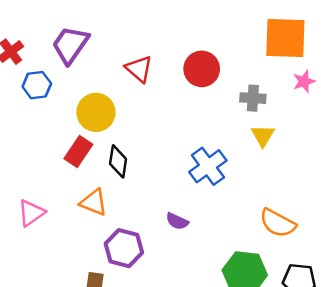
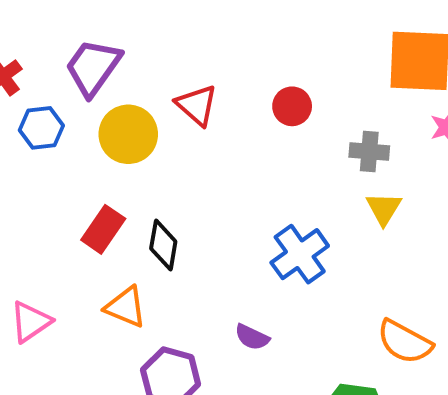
red circle: (202, 69) -> (292, 106), size x0.7
yellow circle: (96, 112) -> (128, 134), moved

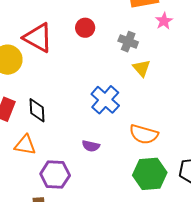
red triangle: (197, 105) -> (38, 38), size x1.4
gray cross: (369, 152) -> (128, 42), turned 30
orange semicircle: (405, 342) -> (144, 134), moved

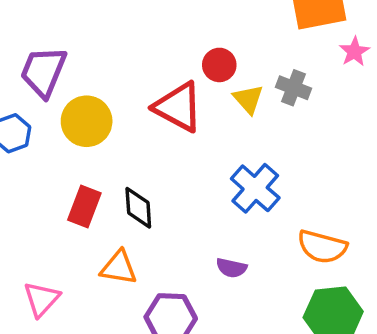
red triangle: (38, 38) -> (178, 107), moved
yellow triangle: (142, 68) -> (248, 99), moved

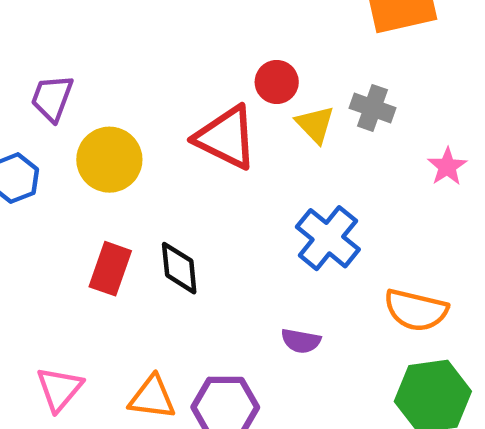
pink star: (354, 52) -> (447, 167), moved
purple trapezoid: (43, 72) -> (52, 98), size x0.7
orange triangle: (119, 268) -> (152, 397), moved

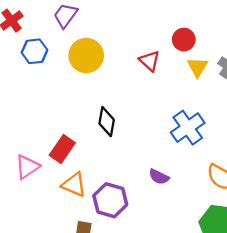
red triangle: (226, 137) -> (150, 61), size x0.6
red rectangle: (110, 269) -> (62, 149), moved

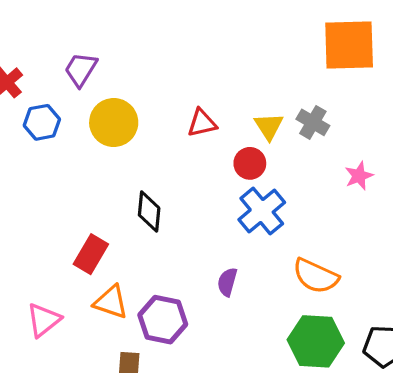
red circle: (184, 40) -> (250, 163), moved
red triangle: (150, 61) -> (202, 123), turned -50
pink triangle: (27, 167) -> (44, 320), moved
purple semicircle: (159, 177) -> (227, 282), turned 84

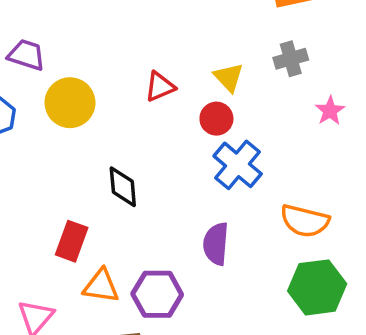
purple trapezoid: (81, 69) -> (26, 55), turned 87
gray cross: (313, 122) -> (291, 59), moved, turned -36
purple semicircle: (227, 282) -> (216, 244), size x1.4

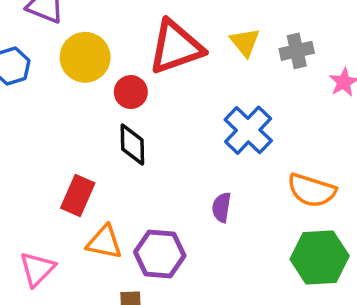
gray cross: (291, 59) -> (297, 51), moved
red triangle: (160, 87) -> (176, 47), size x1.8
red circle: (216, 119) -> (131, 92), moved
purple semicircle: (216, 244) -> (222, 207), size x0.7

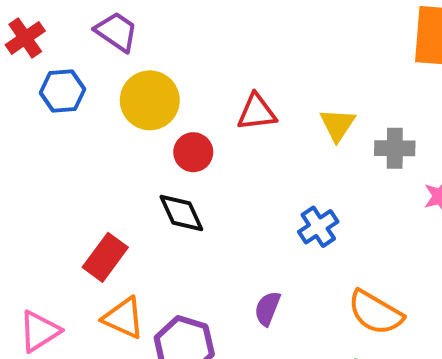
red triangle: (176, 47) -> (257, 112), size x0.6
blue cross: (248, 130) -> (318, 227), size x0.7
black diamond: (132, 145) -> (181, 213), turned -36

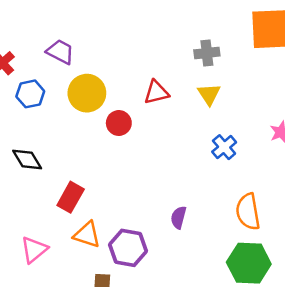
gray cross: (395, 148) -> (207, 53), moved
black diamond: (181, 213) -> (27, 160), moved
blue cross: (318, 227) -> (224, 147), moved
orange semicircle: (375, 313) -> (248, 212), turned 57

